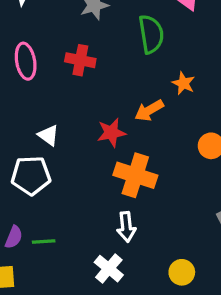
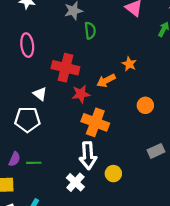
green semicircle: (151, 34) -> (90, 31), moved, size x0.7
red cross: (80, 60) -> (65, 68), moved, size x1.4
white arrow: (126, 227) -> (88, 156), size x1.4
yellow circle: (182, 272) -> (113, 174), moved

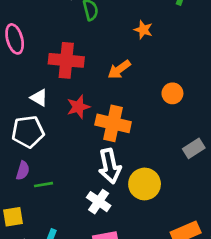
orange star: (129, 64) -> (143, 30), moved
red star: (81, 94) -> (78, 107), moved
purple semicircle: (14, 159) -> (23, 171), moved
yellow circle: (113, 174) -> (145, 184), size x1.5

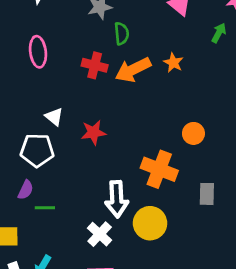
red cross: (66, 60) -> (95, 65), moved, size x0.7
orange arrow: (119, 69) -> (133, 70), moved, size x1.4
orange cross: (113, 123) -> (159, 169), moved
gray rectangle: (194, 148) -> (207, 194), turned -65

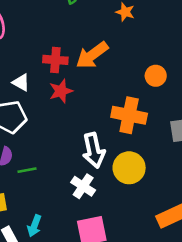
red cross: (95, 65) -> (55, 60), moved
orange arrow: (133, 70) -> (92, 55), moved

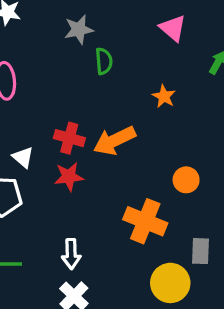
white arrow: (94, 150) -> (71, 254), moved, size x0.7
yellow circle: (129, 168) -> (170, 283), moved

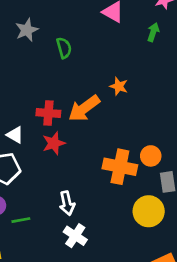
gray star: (79, 30) -> (27, 30), moved
orange star: (164, 96) -> (119, 86), moved
orange circle: (186, 180) -> (151, 156), moved

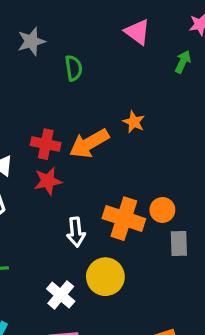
white arrow: (67, 203) -> (76, 232), moved
yellow circle: (149, 211) -> (105, 277), moved

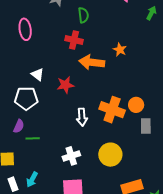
orange arrow: (89, 143) -> (92, 62), turned 35
red cross: (46, 144) -> (74, 40), moved
yellow circle: (105, 277) -> (110, 155), moved
white cross: (61, 295) -> (71, 156), turned 30

